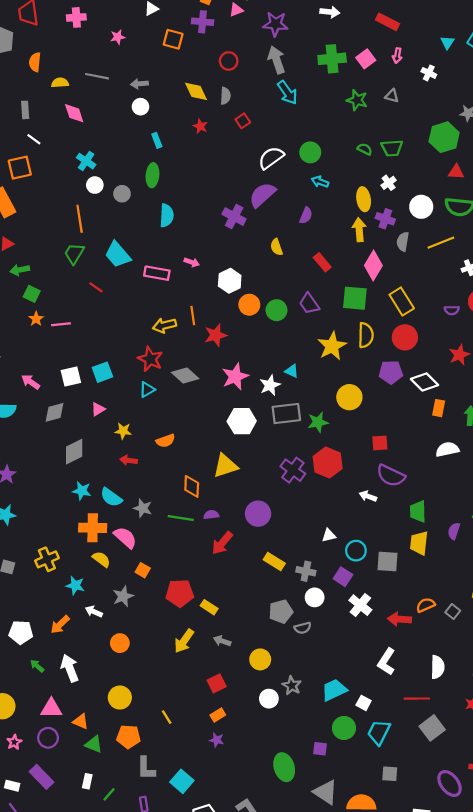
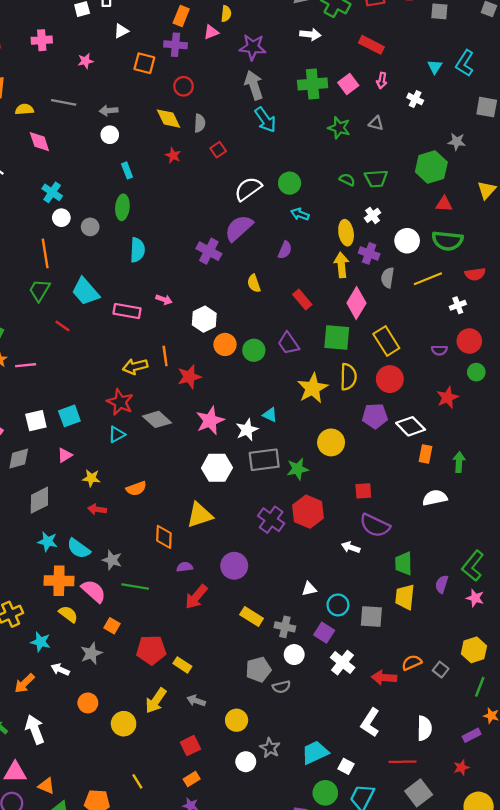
red circle: (229, 61) -> (184, 86), moved
green line: (181, 518) -> (135, 587), moved
yellow circle: (120, 698) -> (124, 724), moved

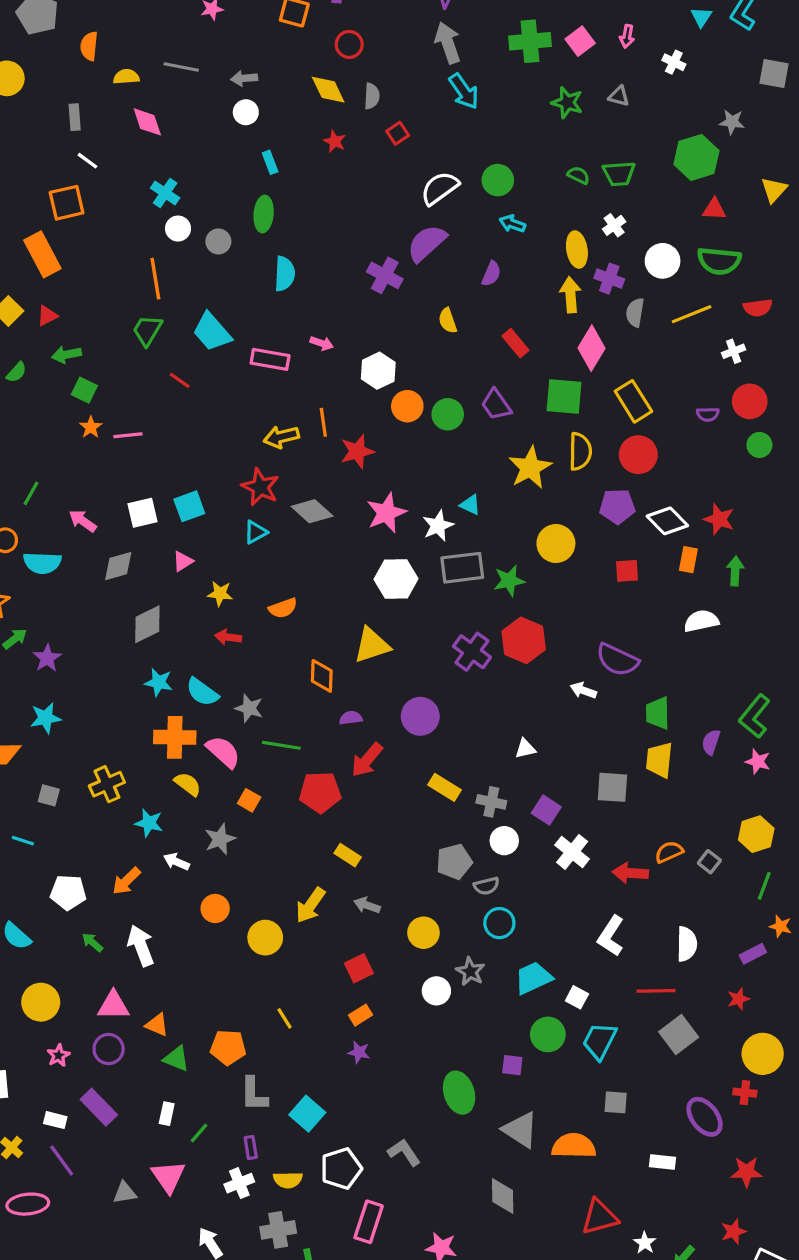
red star: (447, 397) -> (719, 519), moved, turned -30
red square: (363, 491) -> (627, 571), moved
cyan circle: (338, 605) -> (499, 923), moved
red pentagon: (151, 650) -> (320, 792), moved

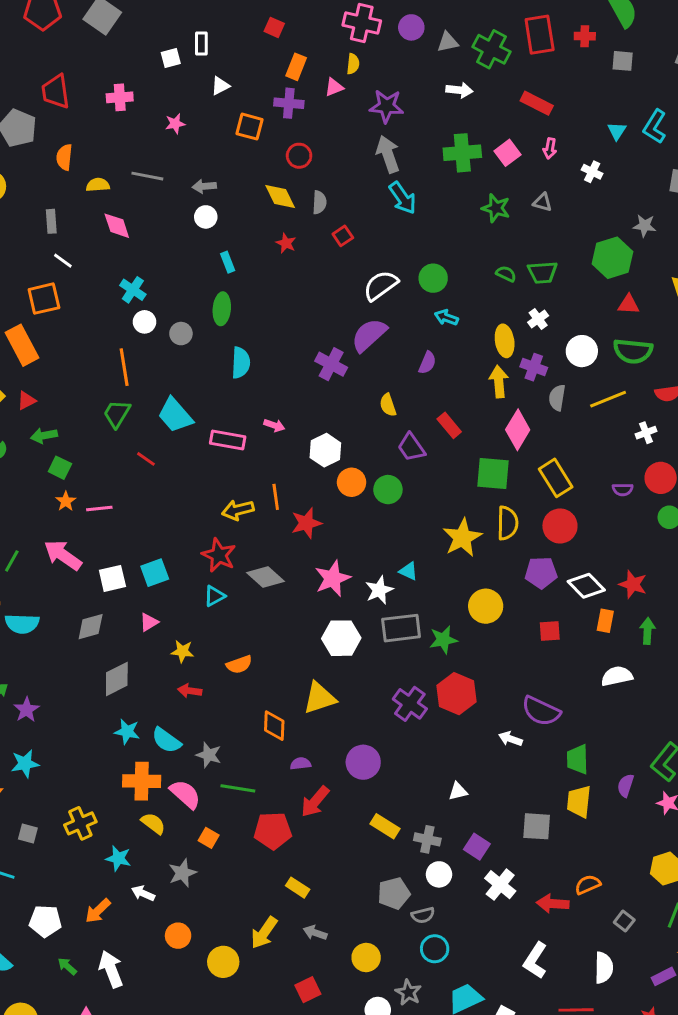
purple trapezoid: (496, 405) -> (411, 447), moved
pink arrow: (83, 521) -> (63, 555), moved, size x1.5
gray square: (709, 862) -> (624, 921), moved

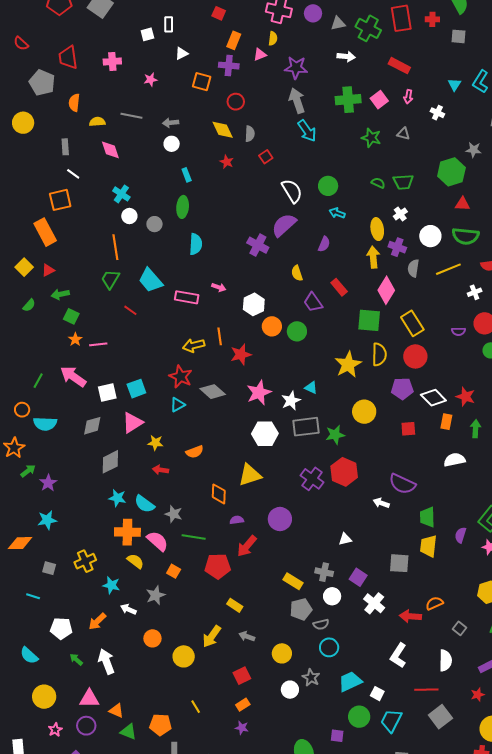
white semicircle: (381, 285) -> (292, 191), turned 95
pink triangle: (149, 622) -> (132, 423), size x1.6
yellow rectangle: (385, 826) -> (293, 581), moved

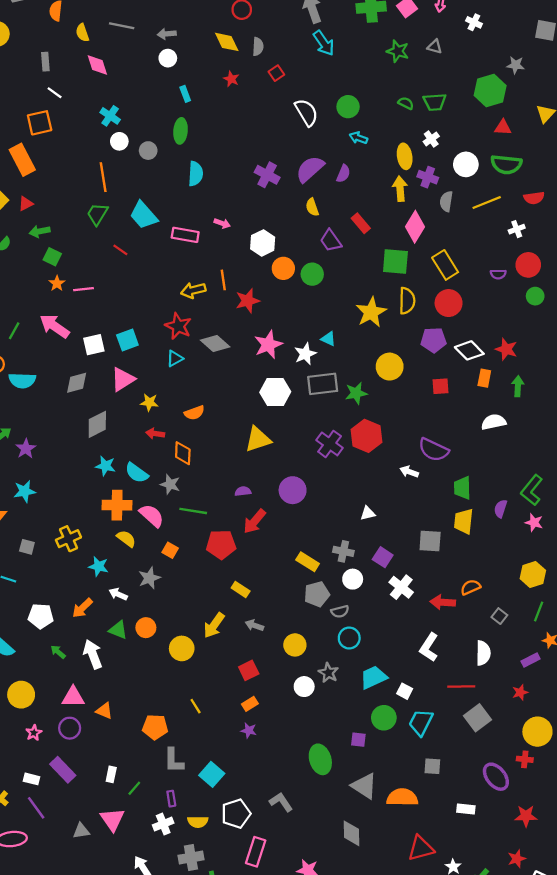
yellow semicircle: (97, 122) -> (82, 33), turned -105
purple semicircle: (284, 225) -> (310, 169), moved
orange diamond: (219, 494) -> (183, 453), moved
green triangle: (128, 732) -> (118, 630), moved

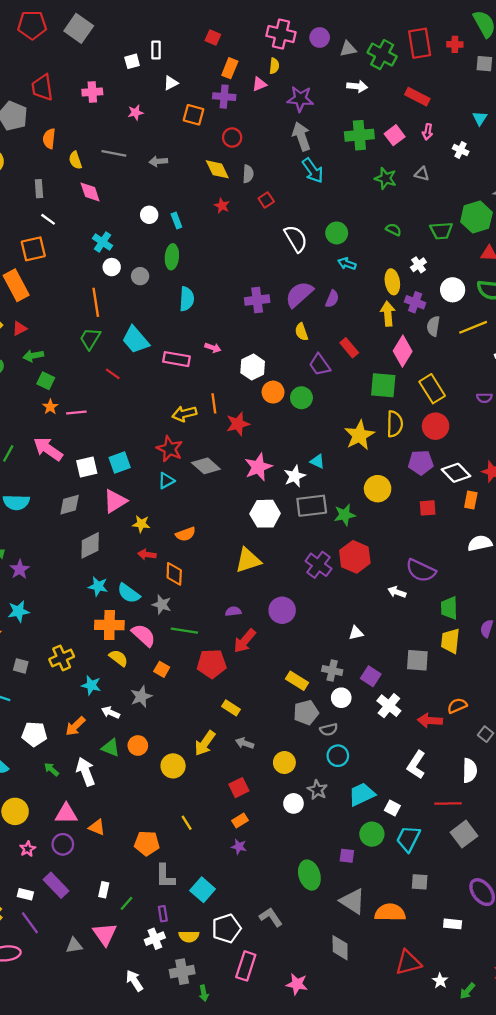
white circle: (168, 58) -> (149, 215), moved
green trapezoid: (435, 102) -> (441, 231), moved
purple cross: (267, 175) -> (257, 300), turned -35

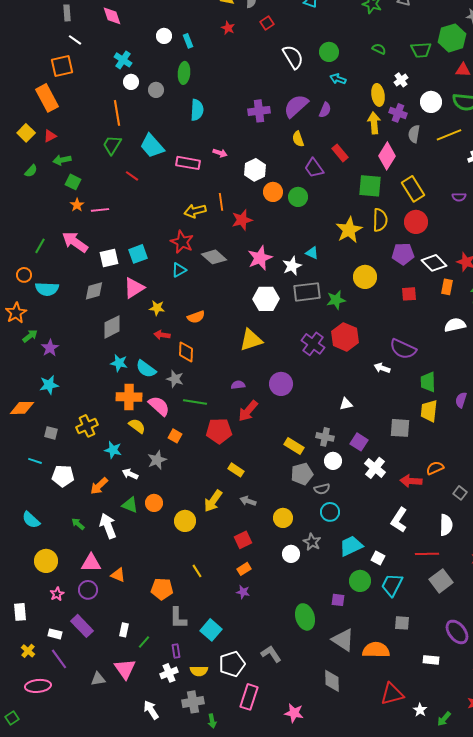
white pentagon: (34, 734) -> (63, 476), moved

